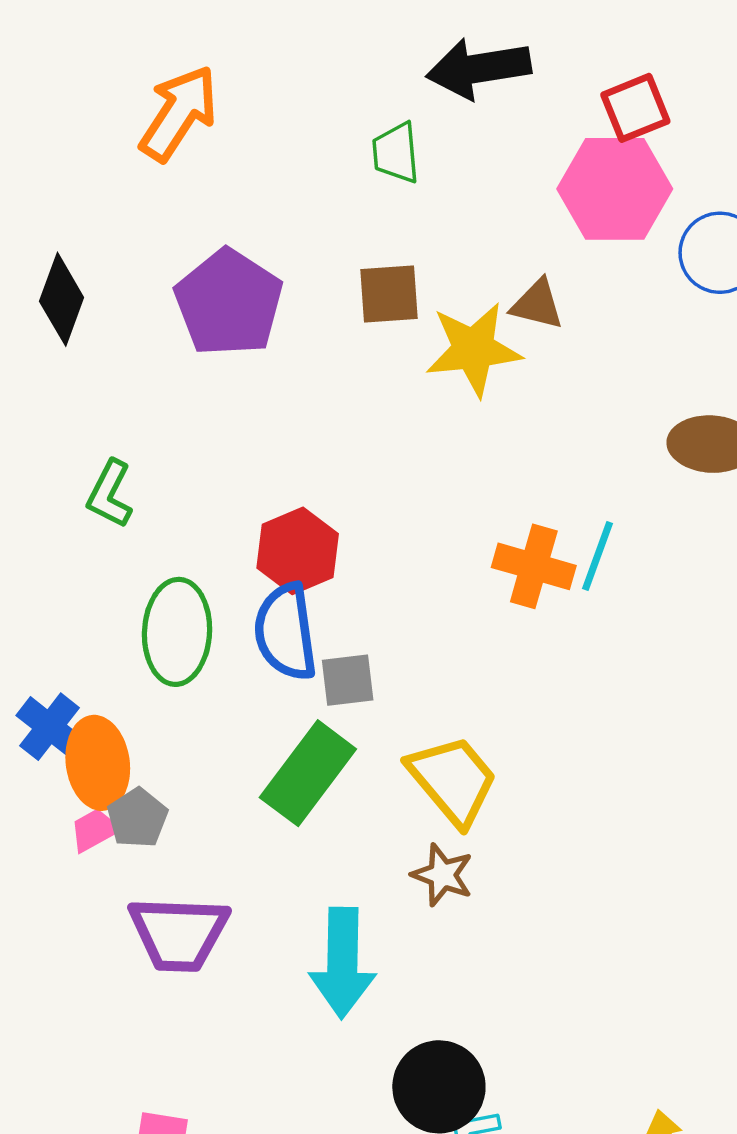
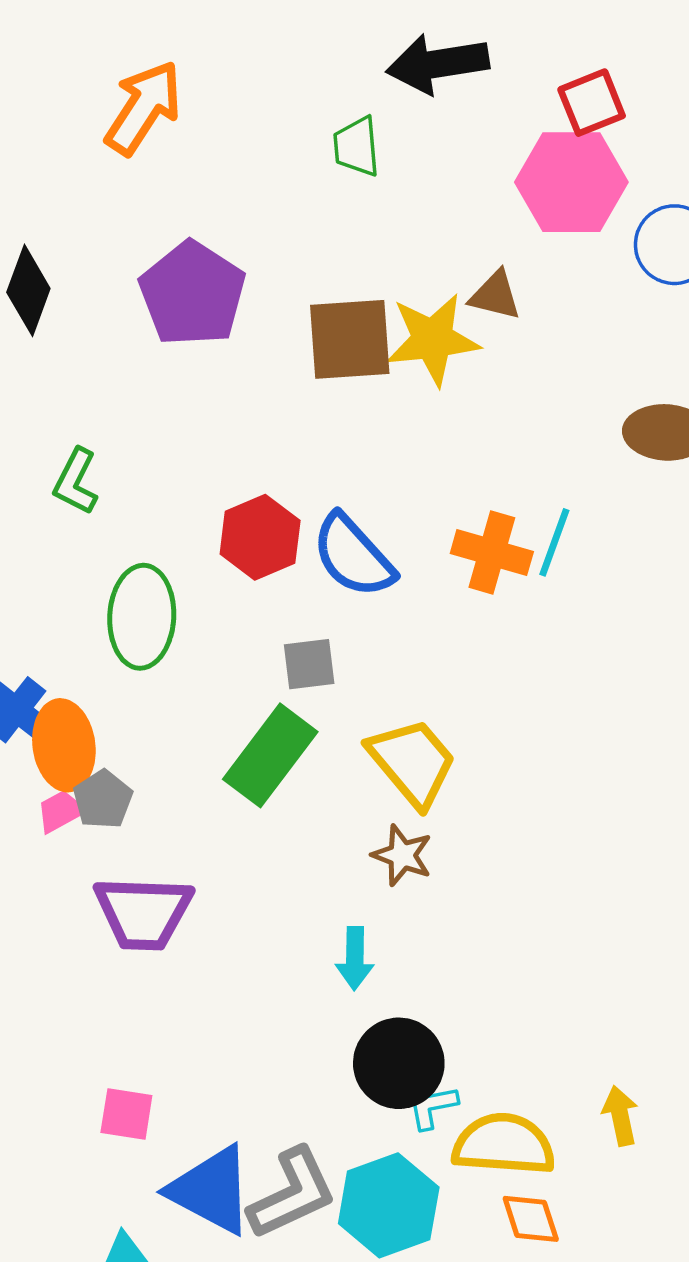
brown square: (389, 294) -> (350, 339), moved, size x1.4
blue semicircle: (286, 632) -> (353, 556), moved, turned -34
cyan arrow: (342, 963) -> (355, 958), moved, size x0.6

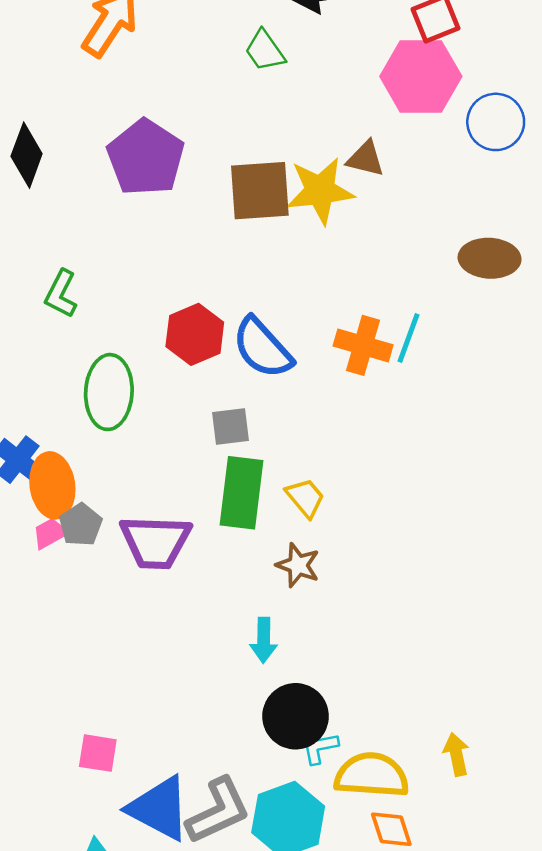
green trapezoid: (357, 147) -> (265, 51), turned -30
green rectangle: (270, 755) -> (241, 493), moved, turned -30
yellow trapezoid: (412, 762) -> (305, 498), size x0.6
purple trapezoid: (143, 913) -> (156, 542), moved

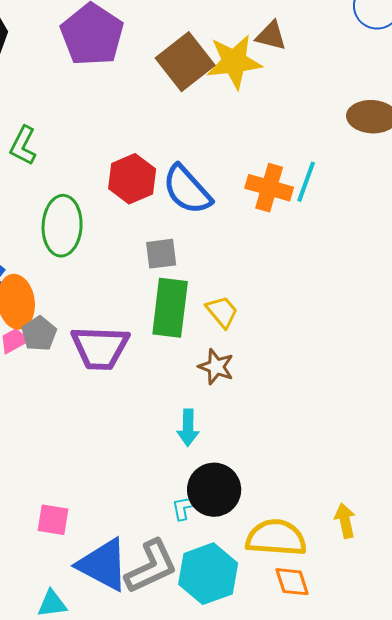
brown square: (260, 191) -> (185, 62), turned -34
cyan L-shape: (320, 748) -> (186, 507), moved

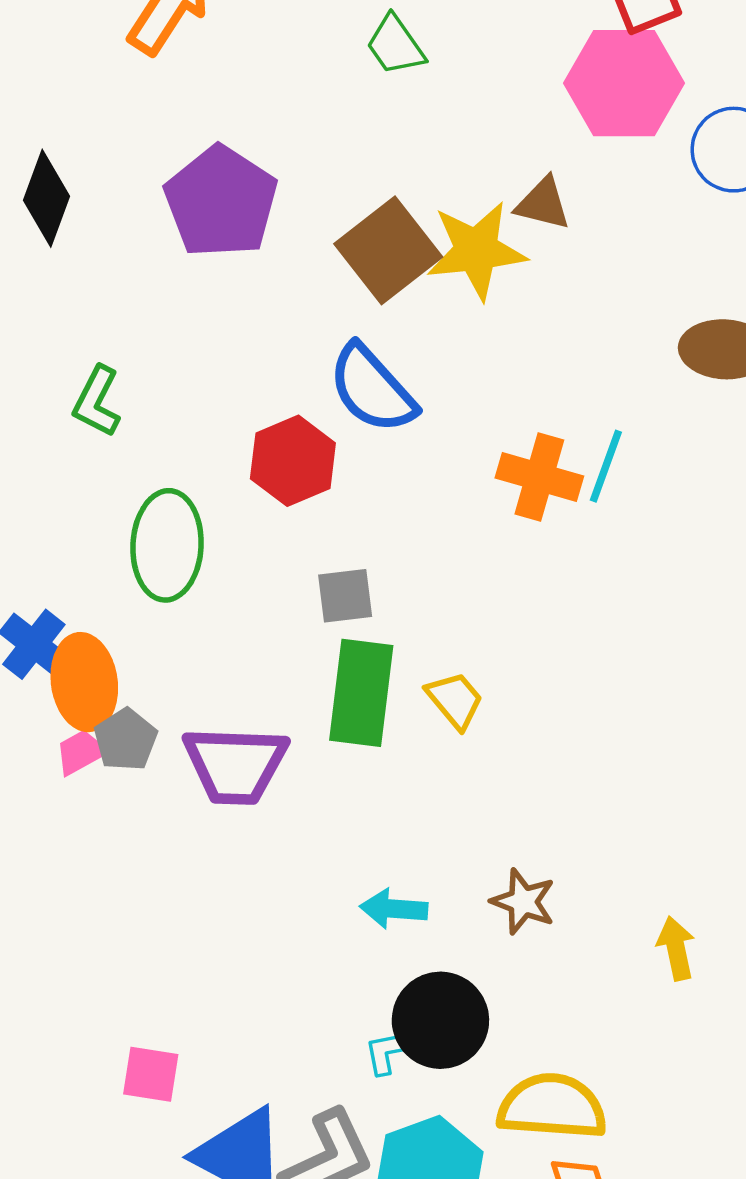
blue semicircle: (187, 190) -> (372, 389), moved
brown star: (216, 367) -> (523, 902), moved
cyan arrow: (188, 428) -> (394, 909), turned 93
yellow arrow: (345, 521) -> (676, 948), moved

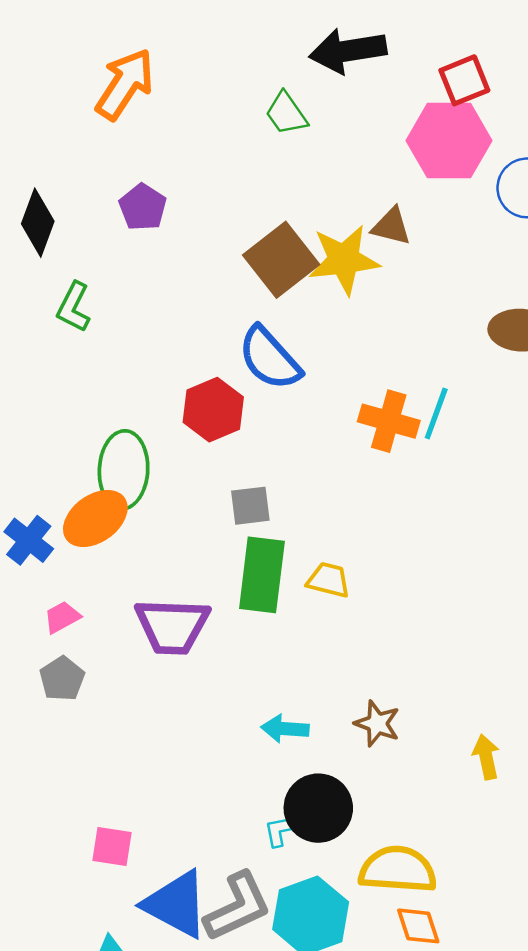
purple pentagon: (221, 202) -> (143, 207), moved, size x0.6
green L-shape: (97, 401) -> (74, 307), moved
orange ellipse: (84, 682) -> (95, 519), moved, turned 62
yellow trapezoid: (455, 700) -> (329, 580), turned -36
gray pentagon: (126, 740) -> (62, 679), moved

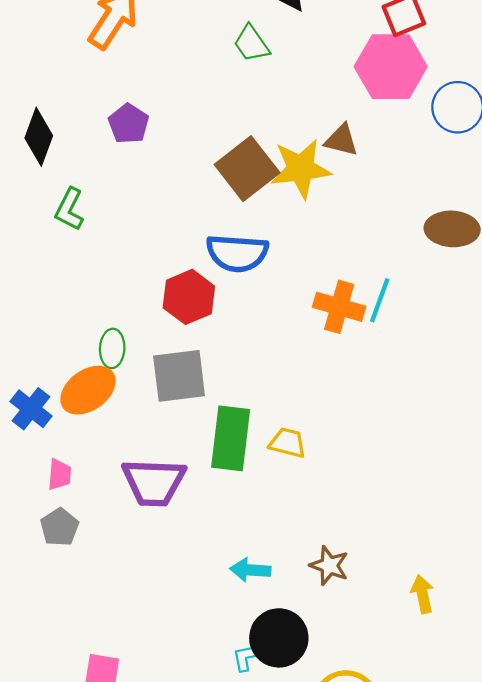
blue semicircle: (270, 358) -> (237, 253), turned -44
green ellipse: (124, 470) -> (112, 348), size x0.6
gray square: (250, 506) -> (179, 376), moved, size x1.6
pink trapezoid: (62, 617) -> (60, 475), turned 124

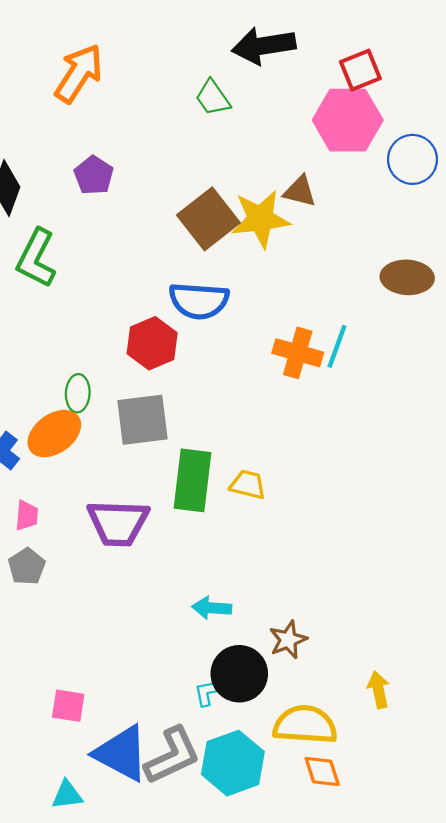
green L-shape: (69, 209) -> (36, 258), size x1.4
brown star: (329, 566) -> (288, 640), moved, turned 30
yellow arrow: (422, 594) -> (378, 690), moved

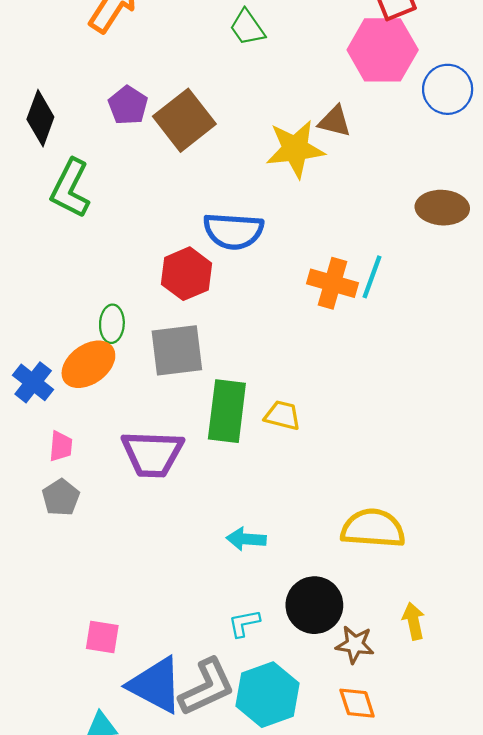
brown square: (208, 219) -> (184, 120), moved
brown star: (288, 640) -> (355, 645), moved, turned 30
black circle: (239, 674) -> (314, 605), moved
yellow semicircle: (305, 725) -> (373, 528), moved

